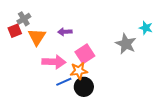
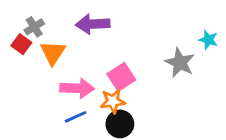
red square: (15, 31) -> (21, 44), turned -32
purple arrow: (65, 32) -> (93, 24), moved, size x1.6
blue line: (64, 82) -> (76, 117), moved

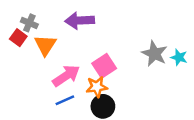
gray cross: (34, 27) -> (29, 23), turned -35
cyan star: (208, 40) -> (179, 57), moved
pink arrow: (77, 88) -> (66, 76), turned -36

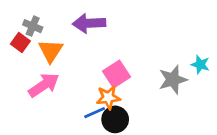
gray star: (154, 54) -> (173, 80), moved, turned 30
pink arrow: (66, 76) -> (44, 85), moved
blue line: (65, 100) -> (95, 113), moved

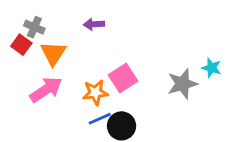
purple arrow: (89, 23) -> (94, 24), size x0.6
orange star: (108, 97) -> (95, 93), moved

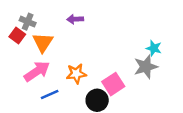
cyan star: (212, 68) -> (154, 48), moved
pink square: (123, 78) -> (113, 84), moved
blue line: (100, 119) -> (50, 94), moved

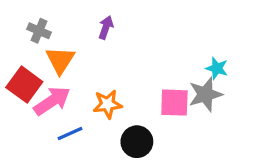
purple arrow: (75, 19) -> (106, 27), turned 112
red square: (17, 35) -> (24, 85), moved, size x1.5
pink square: (113, 84) -> (174, 103), moved, turned 35

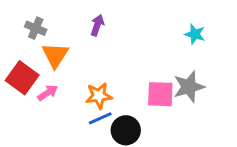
cyan star: (217, 68) -> (195, 34), moved
pink arrow: (52, 101) -> (48, 93), size x0.6
blue line: (70, 134) -> (100, 118), moved

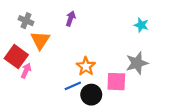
pink arrow: (48, 93) -> (26, 71), moved, turned -32
pink square: (160, 94) -> (116, 82), moved
orange star: (99, 96) -> (86, 66), moved, turned -30

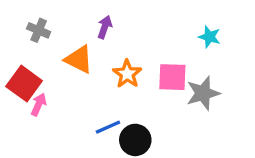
orange triangle: (40, 40) -> (79, 59), moved, turned -36
orange star: (86, 66) -> (127, 74), moved
pink square: (116, 82) -> (172, 77), moved

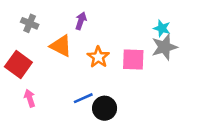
gray star: (203, 93) -> (164, 47), moved
pink arrow: (39, 104) -> (30, 98), moved, turned -42

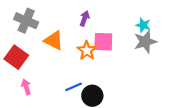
purple arrow: (81, 21) -> (85, 18), moved
gray cross: (30, 23) -> (26, 21), size x1.5
pink square: (133, 60) -> (103, 42), moved

